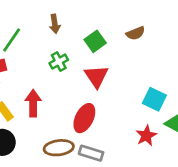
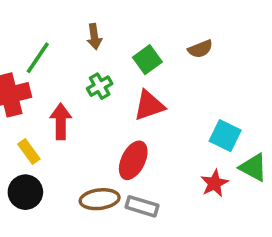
red triangle: (96, 76) -> (149, 106), turned 45
red arrow: (33, 103) -> (61, 121), moved

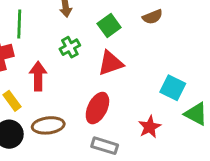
green line: (38, 58) -> (19, 24), turned -32
red star: (214, 183) -> (150, 127), moved
brown ellipse: (100, 199) -> (48, 125), moved

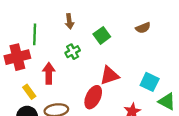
brown semicircle: (152, 17) -> (143, 28), moved
red triangle: (110, 63) -> (109, 75), moved

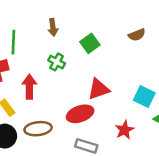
green cross: (73, 52) -> (57, 62), turned -32
red ellipse: (93, 97) -> (80, 114), turned 45

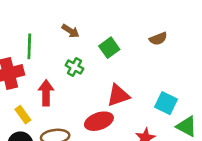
brown arrow: (53, 27) -> (71, 31), turned -49

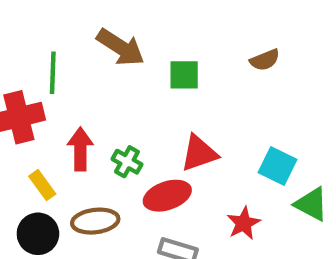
brown arrow: (71, 31) -> (121, 47), size x1.6
green square: (109, 48) -> (184, 75), turned 36
green cross: (74, 67) -> (127, 162), moved

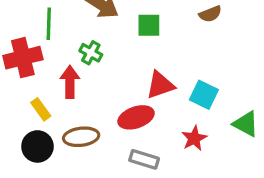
green cross: (127, 162) -> (91, 53), moved
cyan square: (277, 166) -> (204, 95), moved

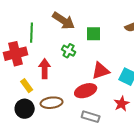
green cross: (91, 53) -> (69, 51), moved

